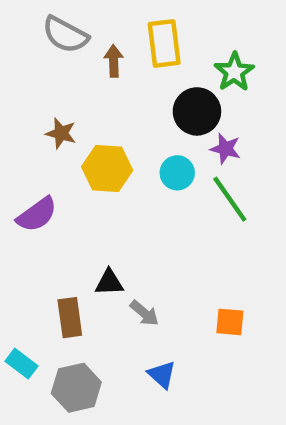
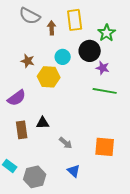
cyan circle: (177, 173) -> (63, 57), moved
green line: (230, 199) -> (105, 91), turned -45
black triangle: (109, 282) -> (43, 123), moved
brown rectangle: (70, 318) -> (22, 130), moved
orange square: (230, 322) -> (105, 147), size x1.5

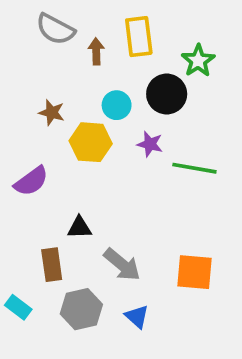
purple star: (103, 68) -> (150, 144), moved
brown rectangle: (22, 130) -> (52, 265), moved
gray arrow: (66, 143) -> (122, 265), size x1.5
gray hexagon: (35, 177) -> (81, 309), moved

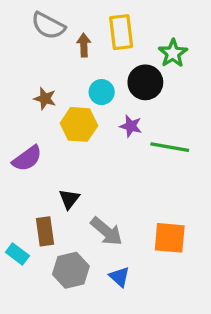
black triangle: (79, 228) -> (69, 199), turned -50
cyan rectangle: (18, 307) -> (17, 254), moved

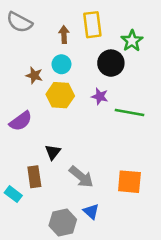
gray semicircle: (48, 26) -> (19, 22), moved
cyan circle: (102, 92) -> (61, 64), moved
gray hexagon: (71, 270) -> (63, 222), moved

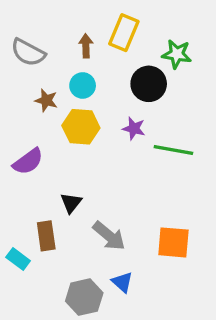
gray semicircle: (19, 22) -> (28, 52), moved
yellow rectangle: (92, 25) -> (124, 33), turned 30
green star: (132, 41) -> (177, 54), turned -30

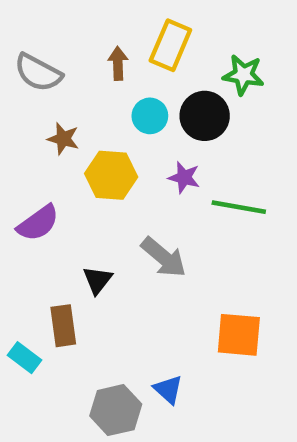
cyan circle: (83, 85) -> (150, 116), moved
gray arrow: (109, 236) -> (164, 257), moved

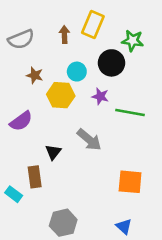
gray semicircle: (38, 73) -> (21, 39), turned -50
cyan circle: (150, 116) -> (77, 72), moved
blue triangle: (168, 390) -> (124, 226), moved

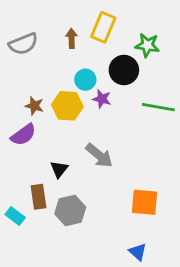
brown star: (35, 75) -> (34, 106), moved
purple star: (100, 96) -> (102, 99), moved
green line: (130, 112) -> (158, 107), moved
gray hexagon: (63, 223) -> (70, 211), moved

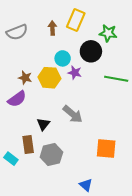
blue triangle: (138, 252) -> (86, 185), moved

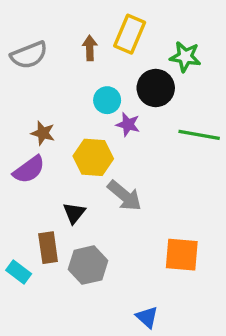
yellow hexagon: (49, 78) -> (93, 157), moved

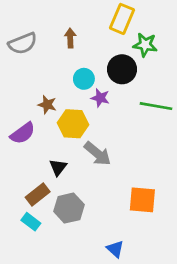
yellow rectangle: (130, 34) -> (122, 19), moved
brown star: (43, 133) -> (47, 105), moved
brown rectangle: (48, 248) -> (38, 194), turned 60
cyan rectangle: (19, 272) -> (31, 222), moved

